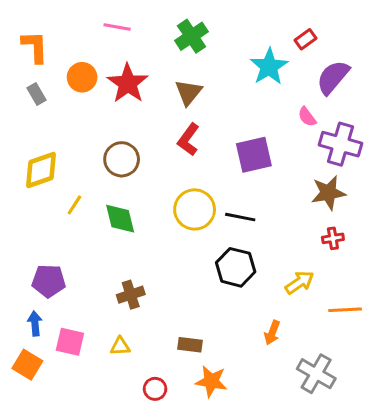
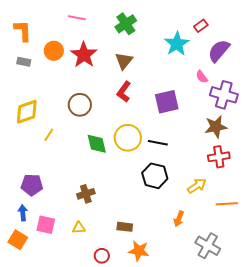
gray rectangle: (36, 94) -> (24, 62), turned -48
green diamond: (120, 219) -> (97, 144), moved
red cross: (333, 238) -> (219, 157), size x1.5

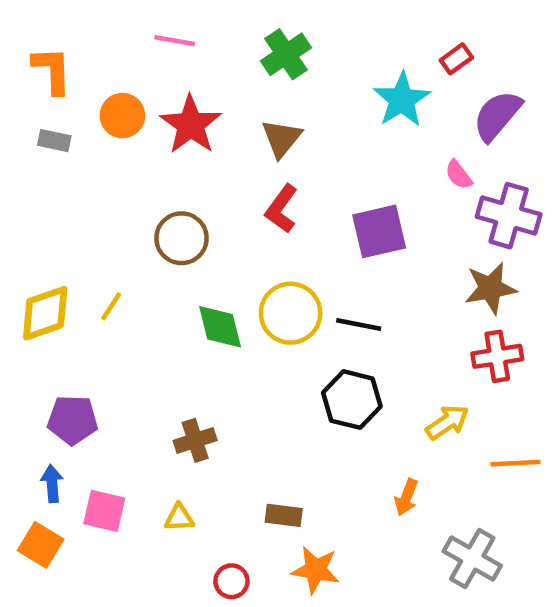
yellow diamond: (27, 112) -> (45, 313), moved

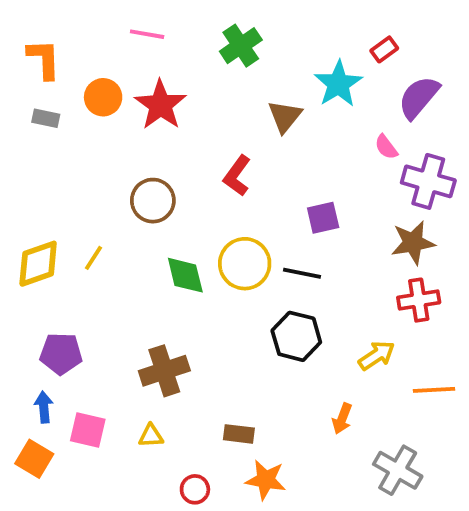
brown triangle: (281, 138) -> (285, 116), moved
purple square: (379, 231) -> (323, 218), moved, size x0.7
brown cross: (195, 440) -> (164, 371), size x1.4

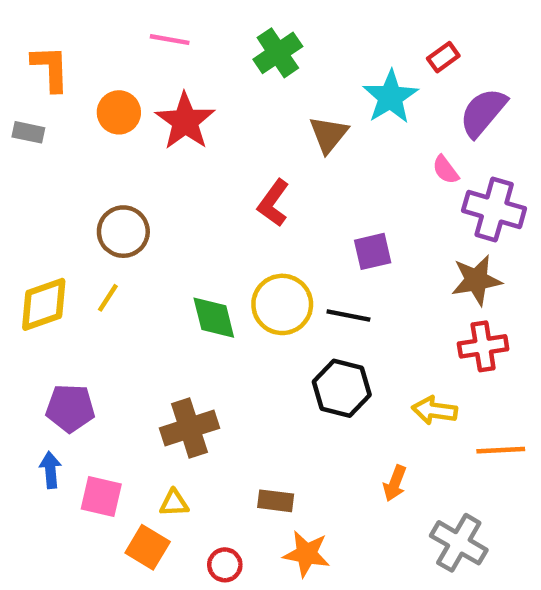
gray rectangle: (46, 118) -> (28, 132), moved
brown circle: (153, 201) -> (123, 232), moved
yellow arrow: (377, 355) -> (434, 410), turned -138
orange square: (34, 459) -> (148, 547), moved

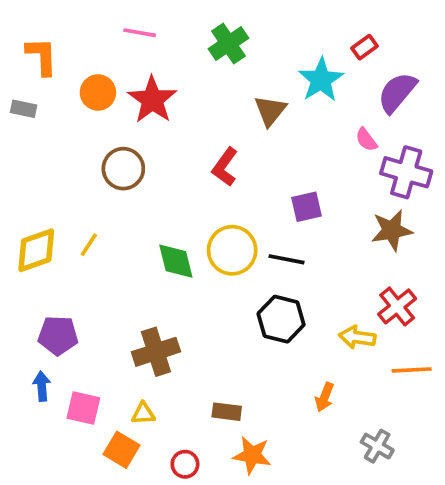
brown circle: (123, 232) -> (123, 169), moved
red cross: (483, 346) -> (397, 306), moved, turned -30
gray cross: (459, 543) -> (377, 446), size x0.7

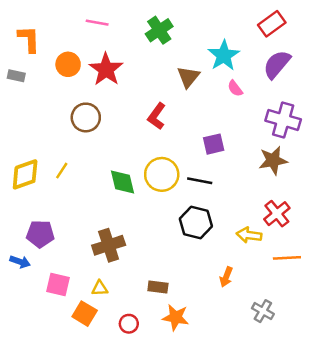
red rectangle: (364, 47) -> (272, 24), moved, size x1.5
pink semicircle: (366, 140) -> (235, 88), moved
blue arrow: (42, 386) -> (20, 262), moved, turned 114

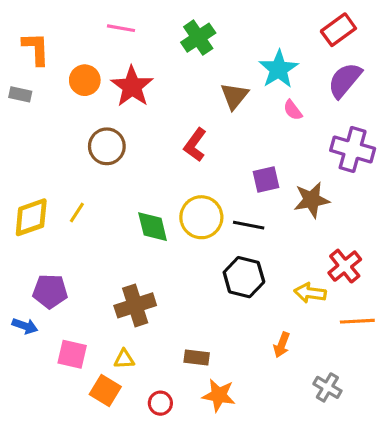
brown star: (273, 160) -> (312, 200), moved

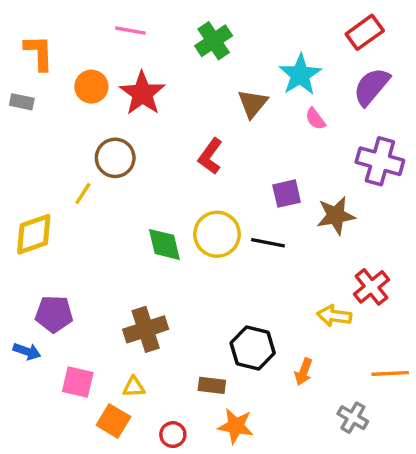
yellow line: (77, 213) -> (83, 194), moved
black hexagon: (244, 277) -> (253, 348), moved
orange line: (357, 321) -> (390, 373), moved

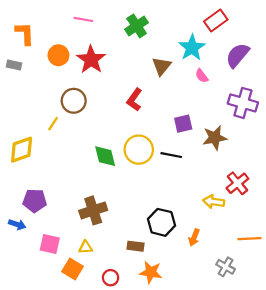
red rectangle: (365, 32) -> (216, 21), moved

